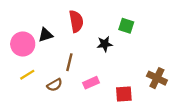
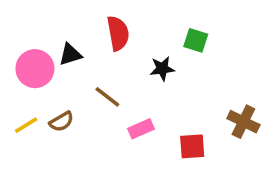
brown line: (69, 62) -> (107, 97), turned -66
yellow line: (27, 75) -> (26, 125), moved
brown semicircle: (55, 85) -> (61, 122), moved

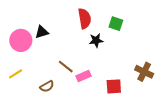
red semicircle: (118, 33) -> (85, 18), moved
brown line: (107, 97) -> (66, 67), moved
brown semicircle: (61, 122) -> (47, 86), moved

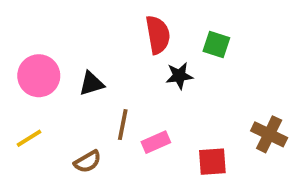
black triangle: (42, 32) -> (91, 84), moved
brown line: (66, 67) -> (123, 125), turned 63

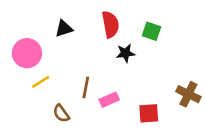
black triangle: (91, 84) -> (64, 29), moved
yellow line: (29, 138) -> (41, 82), moved
brown semicircle: (88, 162) -> (61, 113), turned 84

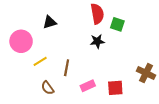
red semicircle: (110, 24) -> (97, 14), moved
yellow line: (41, 82) -> (40, 61), moved
pink rectangle: (109, 100) -> (88, 86), moved

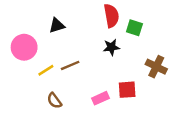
brown line: (67, 68) -> (70, 65), moved, turned 56
brown cross: (146, 73) -> (156, 67), moved
red square: (115, 88) -> (127, 90), moved

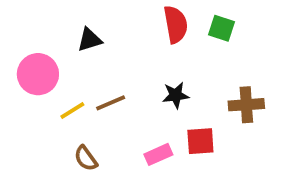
green square: (134, 28) -> (222, 28), moved
black star: (111, 47) -> (176, 95), moved
brown cross: (156, 67) -> (246, 105), turned -30

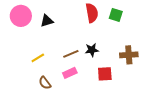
pink circle: (38, 74) -> (21, 16), moved
brown line: (111, 103) -> (71, 54), moved
pink rectangle: (158, 154) -> (70, 73), moved

